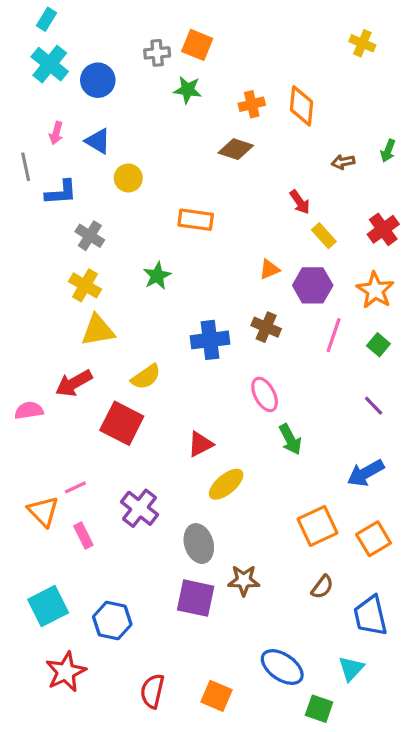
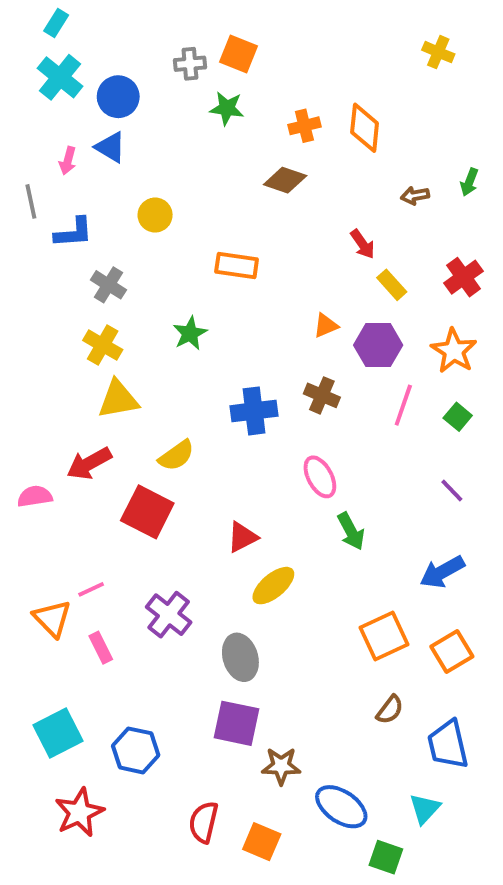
blue triangle: (98, 141) -> (110, 147), moved
brown star: (244, 580) -> (281, 766), moved
red semicircle: (152, 691) -> (204, 822), moved

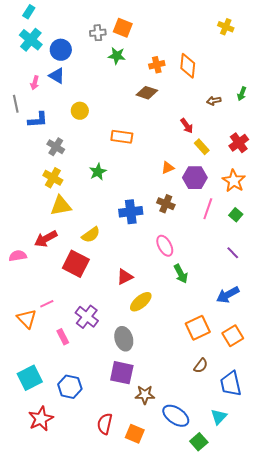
pink rectangle: (101, 648) -> (63, 337), moved
green square: (386, 857) -> (199, 442), turned 30

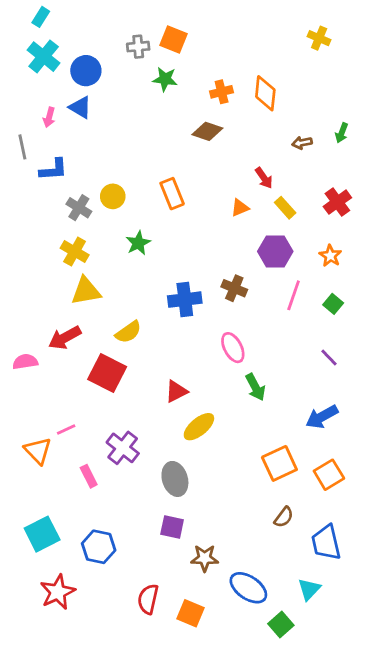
yellow circle: (80, 111) -> (113, 196), moved
orange rectangle: (122, 137) -> (172, 194), turned 60
orange triangle: (168, 168) -> (240, 208), moved
orange star: (234, 181) -> (330, 256), size x0.7
purple square: (122, 373) -> (172, 527), size x0.7

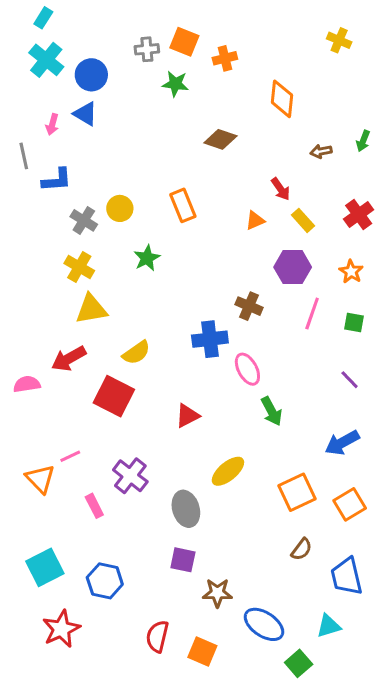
orange cross: (222, 92) -> (225, 58), moved
blue cross: (185, 300) -> (210, 339), moved
green square: (333, 304) -> (354, 323), turned -30
yellow ellipse: (199, 427) -> (228, 471), moved
cyan triangle: (309, 589) -> (329, 626), turned 30

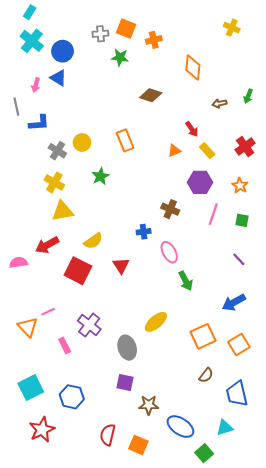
blue cross: (210, 339) -> (144, 232), size x0.6
red triangle: (187, 416) -> (121, 266), moved, turned -36

